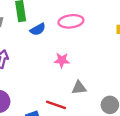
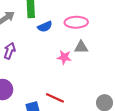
gray triangle: (79, 88) -> (81, 47), moved

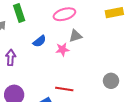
blue semicircle: (45, 27) -> (39, 41), moved

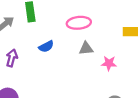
pink star: (62, 49) -> (109, 63), moved

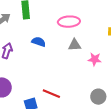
blue semicircle: (46, 46) -> (39, 42), turned -136

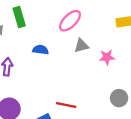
pink ellipse: (69, 22) -> (70, 21), turned -30

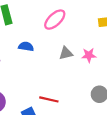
gray triangle: (81, 46) -> (66, 53), moved

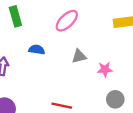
pink star: (89, 55) -> (105, 69), moved

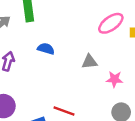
pink ellipse: (67, 21) -> (111, 23), moved

